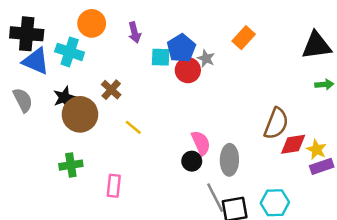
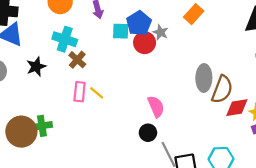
cyan cross: (70, 52) -> (65, 39), moved
brown circle: (80, 114) -> (21, 132), moved
gray ellipse: (229, 160) -> (204, 78), moved
black circle: (192, 161) -> (148, 133), moved
pink rectangle: (114, 186) -> (80, 92), moved

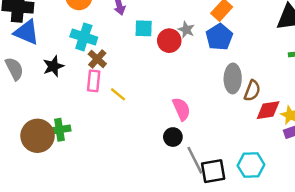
blue pentagon: (139, 23) -> (219, 37), moved
brown semicircle: (222, 89) -> (252, 91), size x0.7
pink rectangle: (80, 92) -> (94, 81), moved

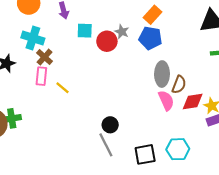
blue pentagon: (219, 37) -> (150, 38), turned -30
pink semicircle: (181, 109) -> (166, 100), moved
gray line: (195, 160) -> (106, 145), moved

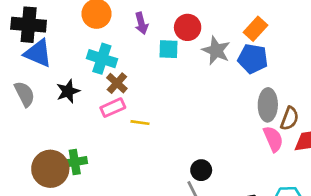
gray star: (122, 32) -> (216, 51), size x1.5
red circle: (107, 41) -> (188, 27), moved
pink rectangle: (41, 76) -> (113, 108), turned 60
yellow line: (63, 88) -> (140, 123), turned -32

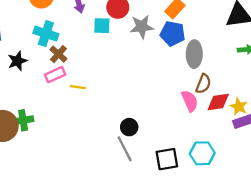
gray star: (216, 51) -> (142, 27), turned -30
gray ellipse: (268, 105) -> (194, 54), moved

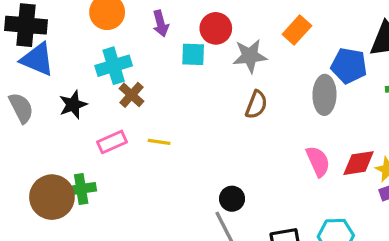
cyan cross: (46, 34) -> (114, 66), turned -35
blue pentagon: (173, 34) -> (349, 66), moved
pink rectangle: (55, 75) -> (112, 142), moved
brown semicircle: (203, 84) -> (256, 105), moved

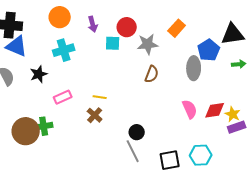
blue pentagon: (349, 66) -> (209, 50), turned 30
brown cross: (131, 95) -> (95, 115), moved
yellow line: (159, 142) -> (100, 97), moved

